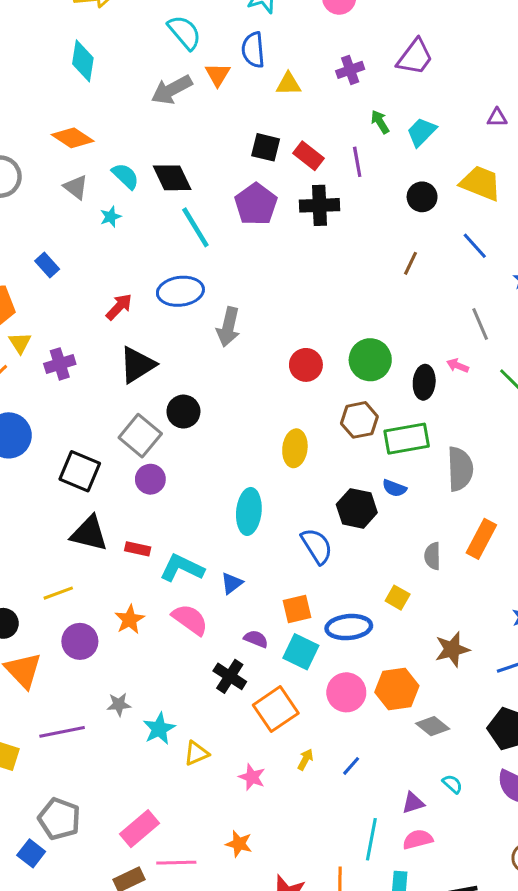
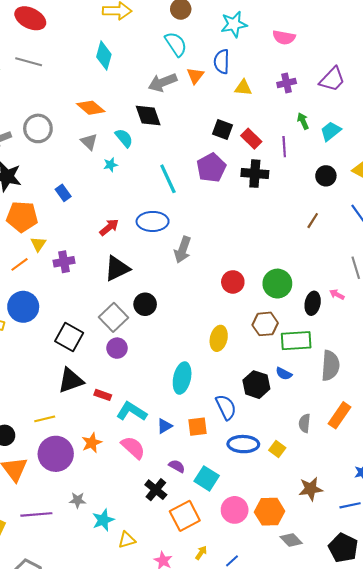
black diamond: (172, 178) -> (148, 115), moved
black triangle: (89, 533) -> (71, 380), turned -40
orange square: (297, 609) -> (197, 427), moved
blue ellipse: (349, 627) -> (243, 444), moved
purple circle: (80, 641) -> (56, 454), size x1.4

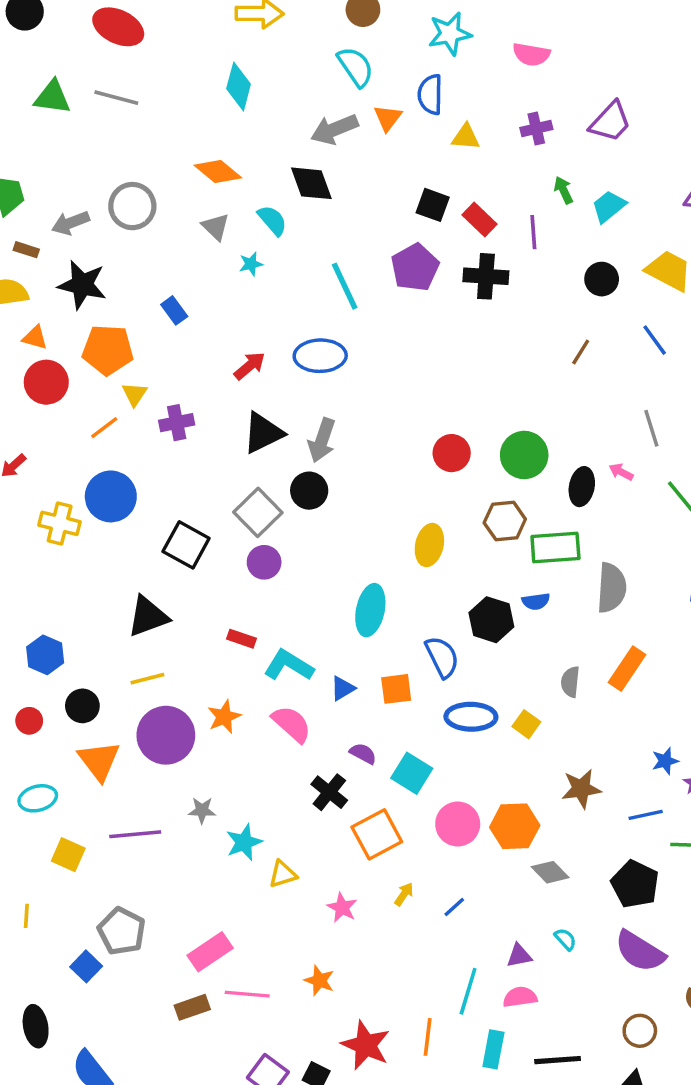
gray arrow: (183, 250) -> (322, 440), moved
blue semicircle: (284, 374) -> (536, 601), turned -35
black triangle: (71, 380) -> (148, 616), moved

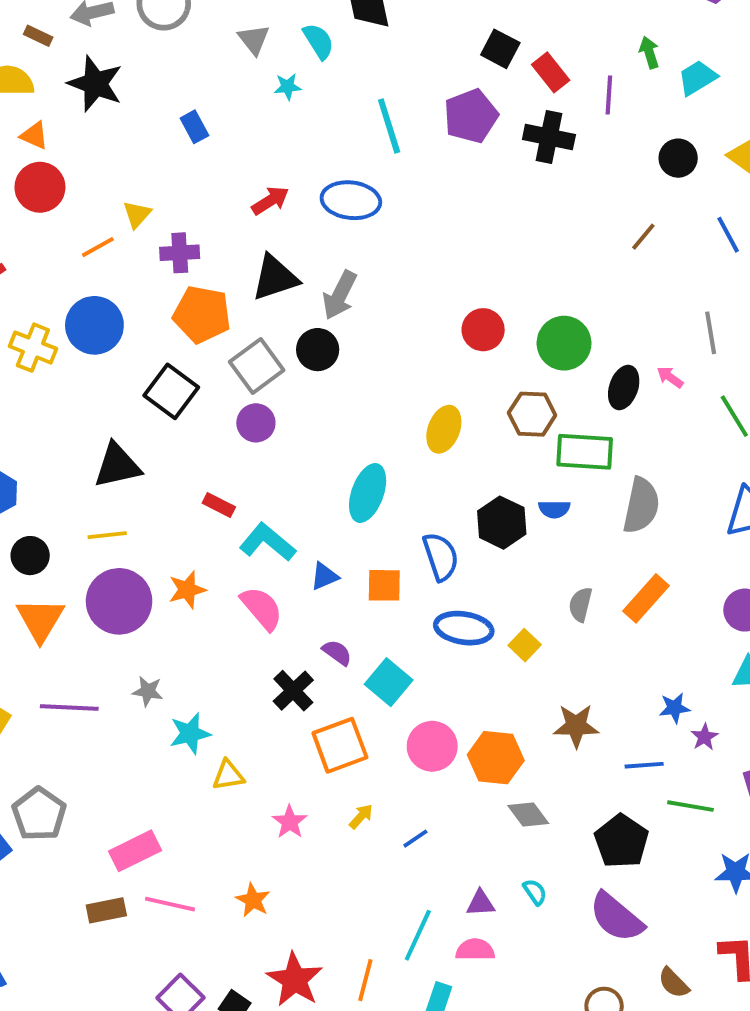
orange pentagon: (108, 350) -> (202, 314), moved

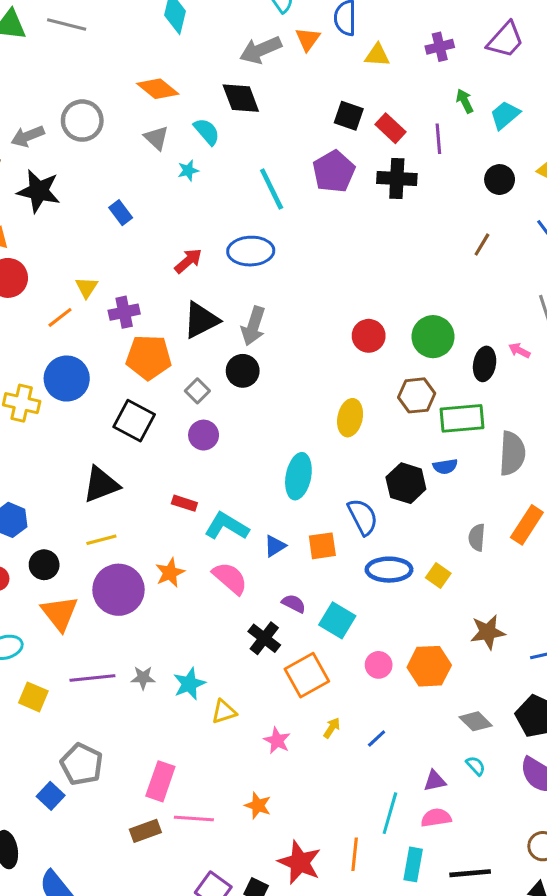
gray square: (257, 366) -> (197, 391), size x0.6
gray star: (148, 691) -> (143, 678), moved
pink circle: (432, 746) -> (379, 665), size x0.7
gray diamond: (528, 815) -> (476, 721), moved
pink rectangle: (135, 851) -> (160, 781), turned -36

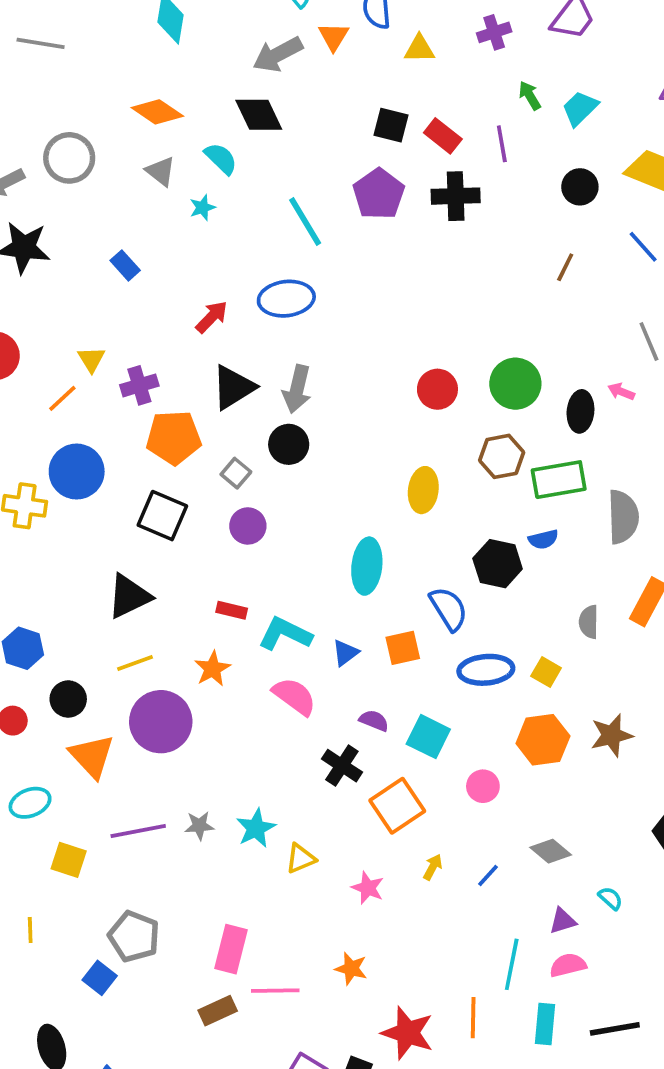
orange star: (170, 573) -> (212, 669), moved
orange hexagon: (429, 666) -> (543, 740), moved
gray diamond: (476, 721) -> (551, 851), moved

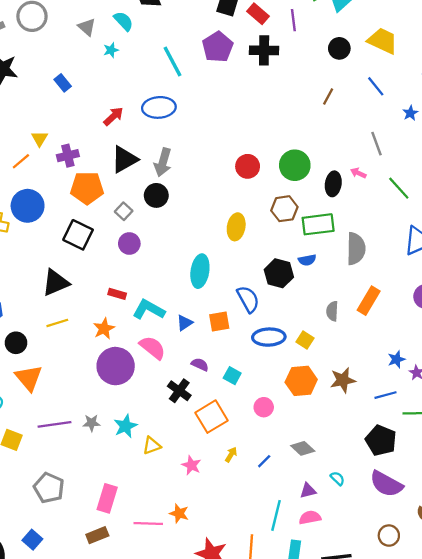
purple circle: (161, 722) -> (116, 366), moved
cyan square: (428, 737) -> (232, 376), size x0.7
blue square: (100, 978) -> (32, 540), moved
pink line: (275, 991) -> (148, 524), moved

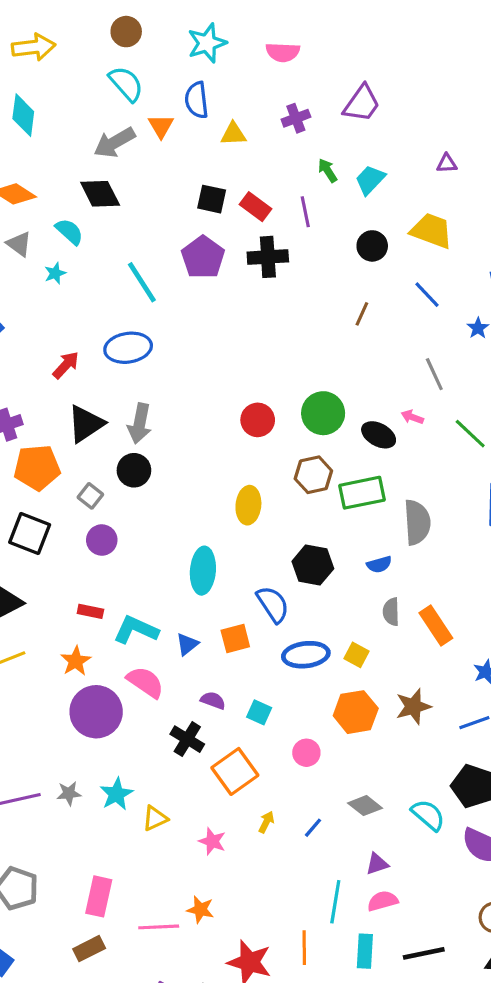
black ellipse: (333, 184) -> (379, 435), turned -65
blue semicircle: (307, 260) -> (379, 564), moved
orange rectangle: (369, 301) -> (436, 626), moved, turned -60
cyan semicircle: (337, 478) -> (428, 815), moved, size x1.6

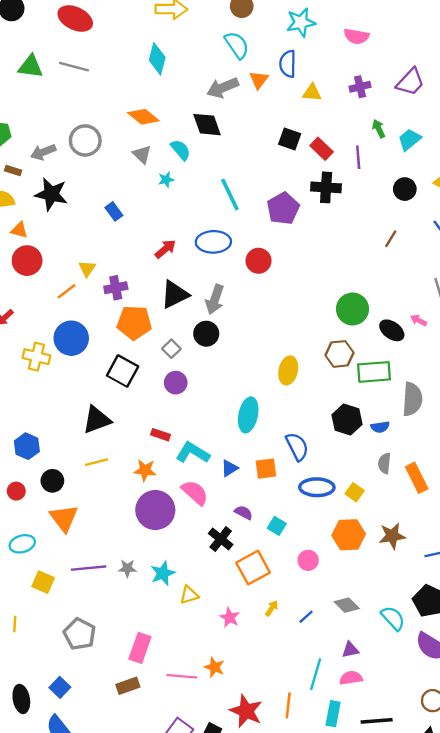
purple pentagon: (203, 257) -> (283, 208), moved
red circle: (258, 420) -> (259, 261), moved
black hexagon: (313, 565) -> (347, 420), moved
orange star: (76, 661) -> (145, 470), turned 30

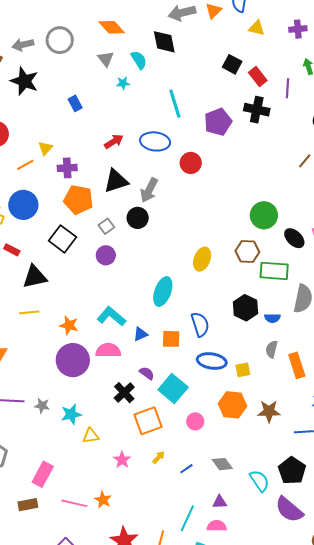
red rectangle: (161, 435) -> (12, 250), moved
yellow square: (355, 492) -> (243, 370), turned 35
pink semicircle: (195, 493) -> (108, 350), turned -50
cyan square: (277, 526) -> (173, 389), size x1.8

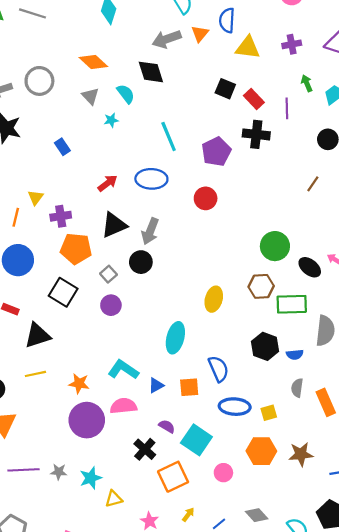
yellow triangle: (257, 28) -> (248, 48), size x1.4
red circle: (191, 163) -> (206, 198), moved
orange line: (25, 165) -> (16, 217), turned -42

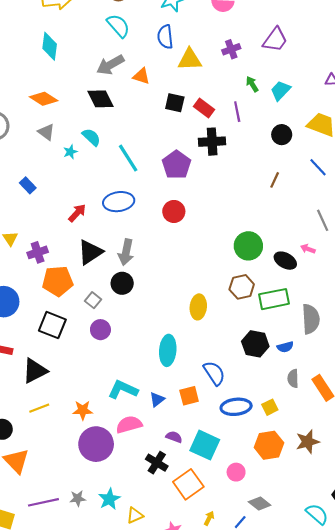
orange triangle: (200, 34) -> (141, 76), moved, turned -42
cyan semicircle: (126, 94) -> (91, 137), moved
gray diamond: (257, 515) -> (260, 503), moved

